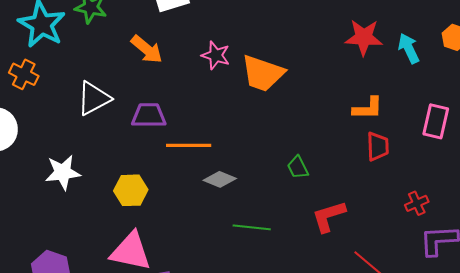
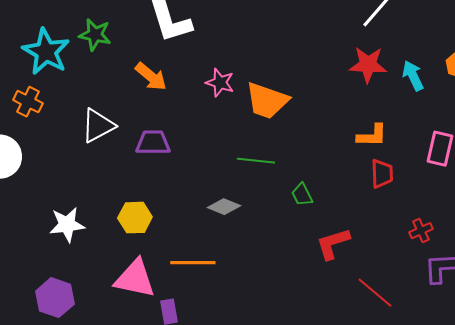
orange line: (189, 145) -> (193, 263), moved
white star: (63, 172) -> (67, 225), moved
green line: (252, 227) -> (256, 161), moved

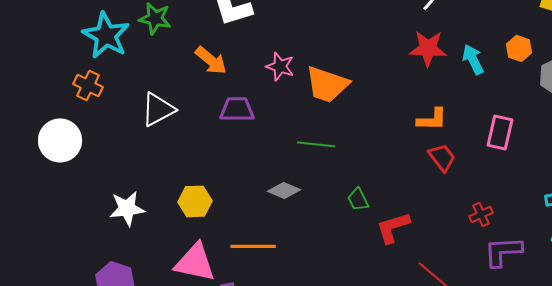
purple trapezoid: (153, 143) -> (237, 109), moved
red trapezoid: (382, 174) -> (442, 157), turned -36
green trapezoid: (302, 195) -> (358, 199), moved

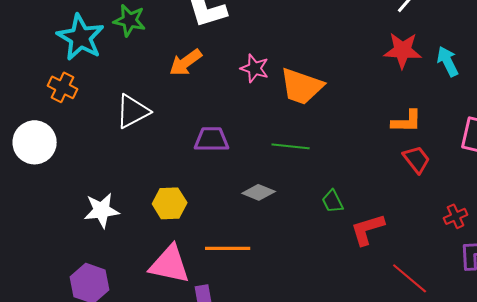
orange arrow: (211, 60) -> (186, 62), turned 104
purple trapezoid: (237, 109) -> (212, 139), moved

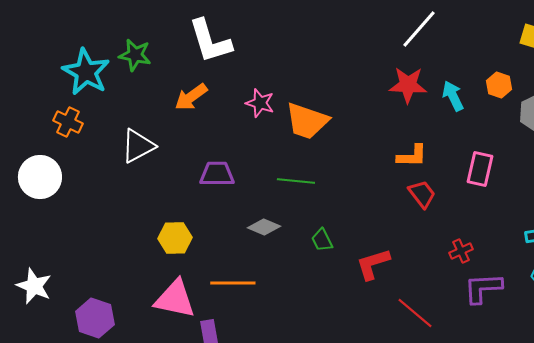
green trapezoid: (333, 201) -> (322, 240), moved
white star: (102, 210) -> (34, 286), moved, turned 30

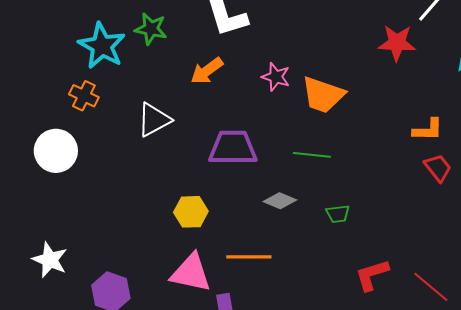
red star: (408, 85) -> (397, 43), moved
purple trapezoid: (217, 174) -> (233, 148), size x1.4
green trapezoid: (322, 240) -> (338, 214), turned -70
red L-shape: (373, 264) -> (372, 275), moved

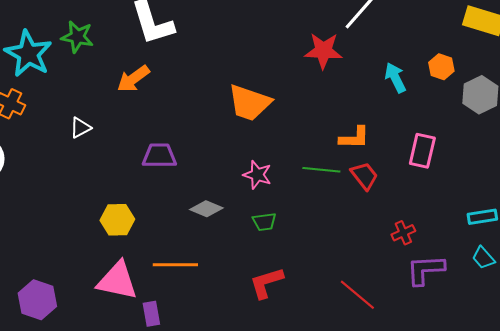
pink star: (276, 77) -> (257, 175), moved
white triangle: (154, 120) -> (80, 128), size x0.6
purple trapezoid: (233, 148) -> (159, 156), size x0.7
green line: (312, 155) -> (321, 170), moved
red L-shape: (372, 275) -> (266, 283), moved

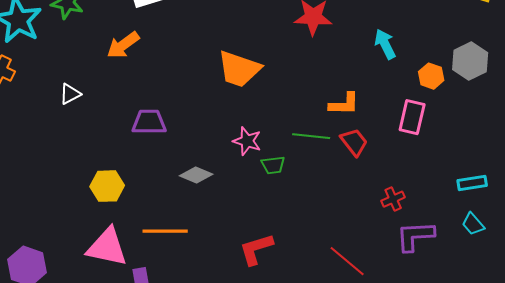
orange hexagon: (441, 67) -> (431, 76), moved
green trapezoid: (264, 222) -> (273, 165), moved

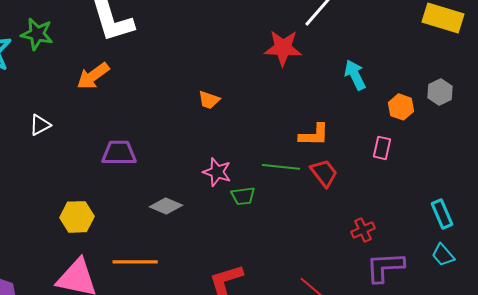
gray hexagon: (470, 61) -> (440, 92), size x0.7
orange trapezoid: (239, 69) -> (209, 100), size x0.5
pink rectangle: (412, 117) -> (382, 148), size x0.7
cyan rectangle: (472, 183) -> (442, 214), turned 76

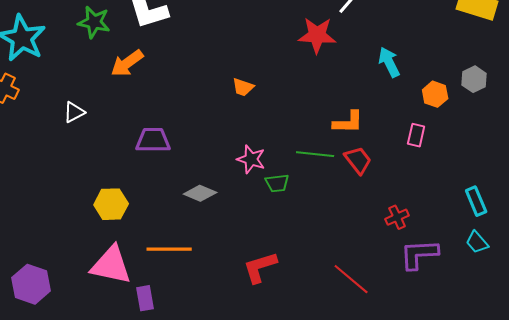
green star: (37, 34) -> (94, 22), moved

